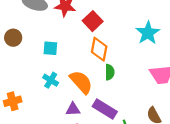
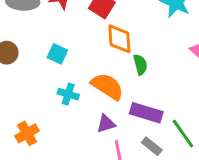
cyan square: (50, 48) -> (57, 54), turned 35

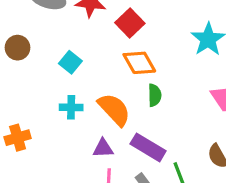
orange diamond: (119, 39) -> (139, 63), turned -40
cyan cross: (68, 94) -> (71, 107), turned -30

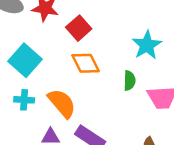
cyan square: (70, 62) -> (25, 60), size x1.6
green semicircle: (155, 95) -> (130, 81), moved

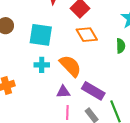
cyan square: (25, 60) -> (41, 35), turned -30

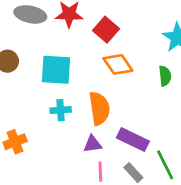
orange semicircle: (70, 66) -> (99, 108), turned 40

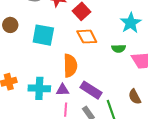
green semicircle: (165, 76) -> (119, 48), turned 88
cyan cross: (61, 110) -> (39, 88), moved, size x1.5

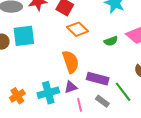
cyan square: (43, 35) -> (24, 36), moved
green semicircle: (119, 48) -> (111, 41), moved

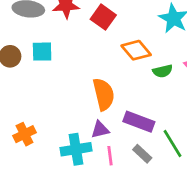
orange diamond: (77, 29) -> (136, 50), moved
cyan square: (24, 36) -> (42, 52), size x0.7
cyan cross: (48, 93) -> (76, 149), moved

